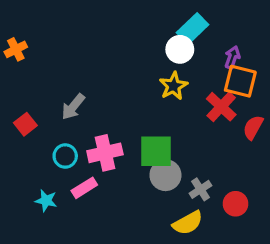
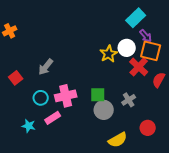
cyan rectangle: (193, 29) -> (136, 18), moved
white circle: (180, 49) -> (127, 48), moved
purple arrow: (232, 57) -> (146, 36), turned 120
green square: (156, 151) -> (98, 95), size x0.7
gray cross: (200, 189) -> (129, 100), moved

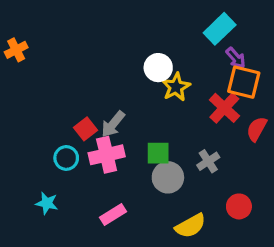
white circle: (127, 48) -> (158, 68), moved
gray arrow: (46, 67) -> (113, 124), moved
red square: (16, 78) -> (86, 129), moved
pink rectangle: (53, 118) -> (113, 214), moved

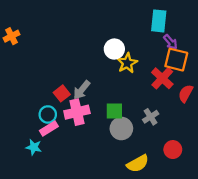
cyan rectangle: (220, 29) -> (159, 21), turned -40
pink rectangle: (113, 214) -> (49, 128), moved

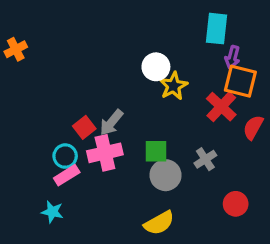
purple arrow: (170, 42) -> (232, 57), turned 56
cyan star: (34, 147) -> (52, 212), moved
yellow semicircle: (138, 164) -> (159, 223), moved

